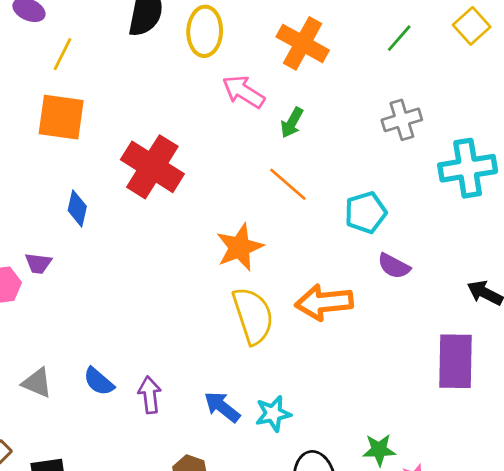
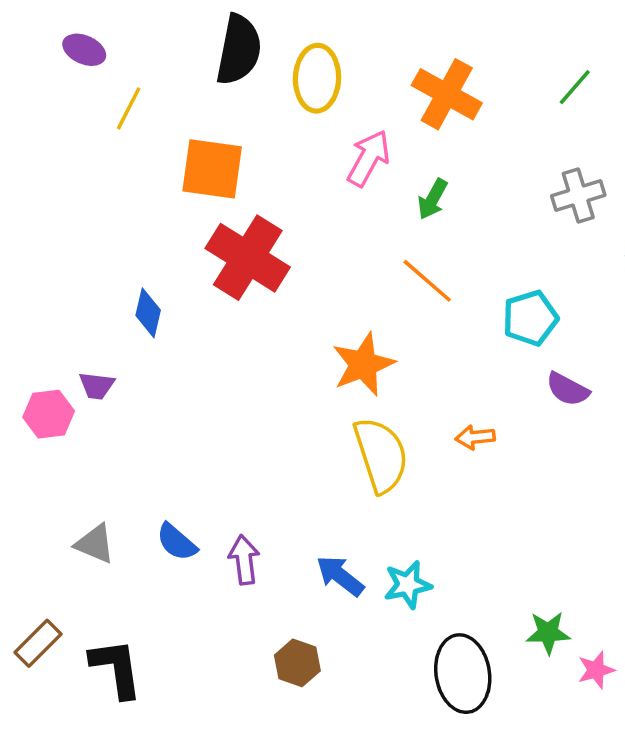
pink arrow: (244, 92) -> (369, 158), turned 87
orange square: (61, 117) -> (212, 169), moved
orange arrow: (324, 302) -> (475, 437), size x0.5

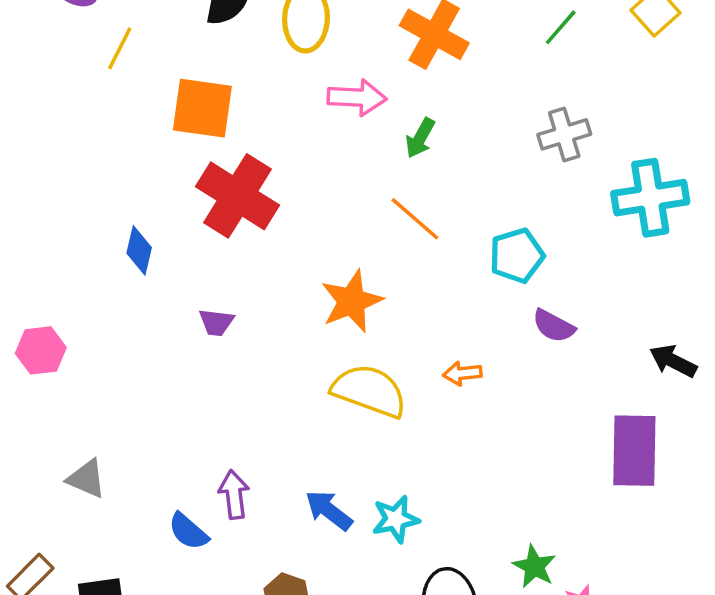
pink arrow: (369, 158) -> (357, 98), turned 64
purple trapezoid: (97, 386) -> (216, 322), moved
yellow semicircle: (381, 455) -> (369, 391), turned -52
blue semicircle: (177, 542) -> (188, 531), moved
green star: (548, 633) -> (534, 567), turned 30

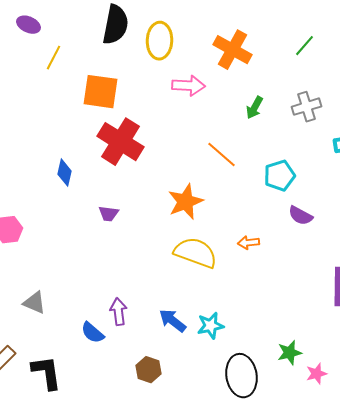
green arrow: (420, 138) -> (254, 108), moved
green star: (534, 567) -> (290, 353), turned 30

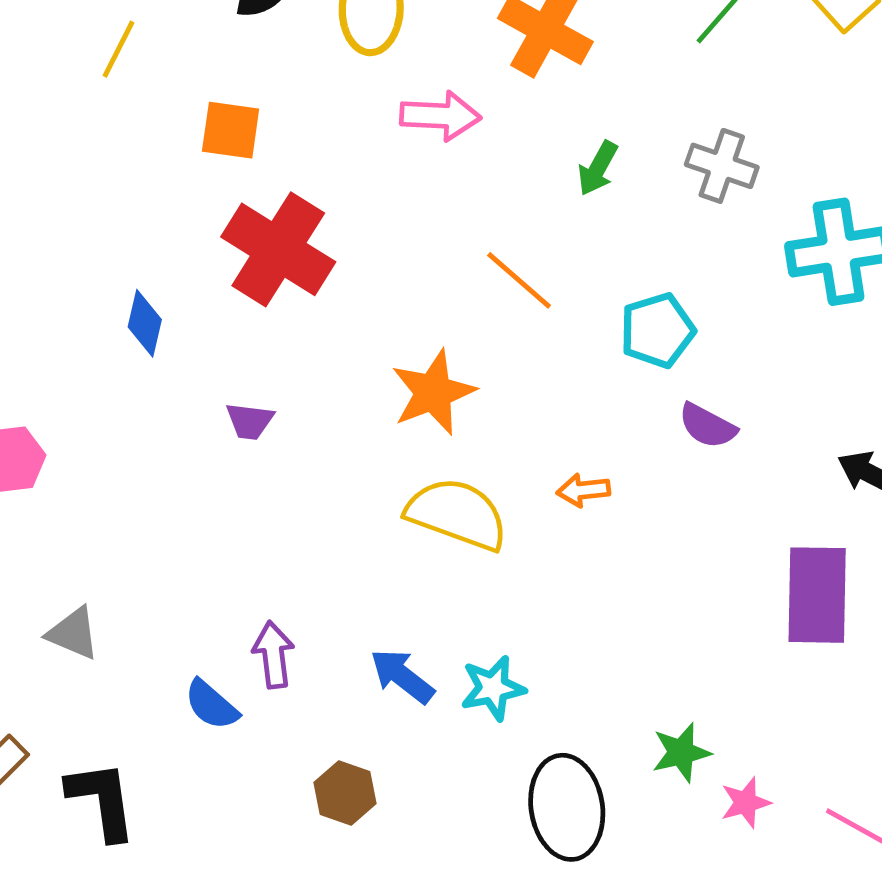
orange square: (100, 92) -> (231, 130), size x0.7
gray cross: (306, 107) -> (722, 166), turned 36

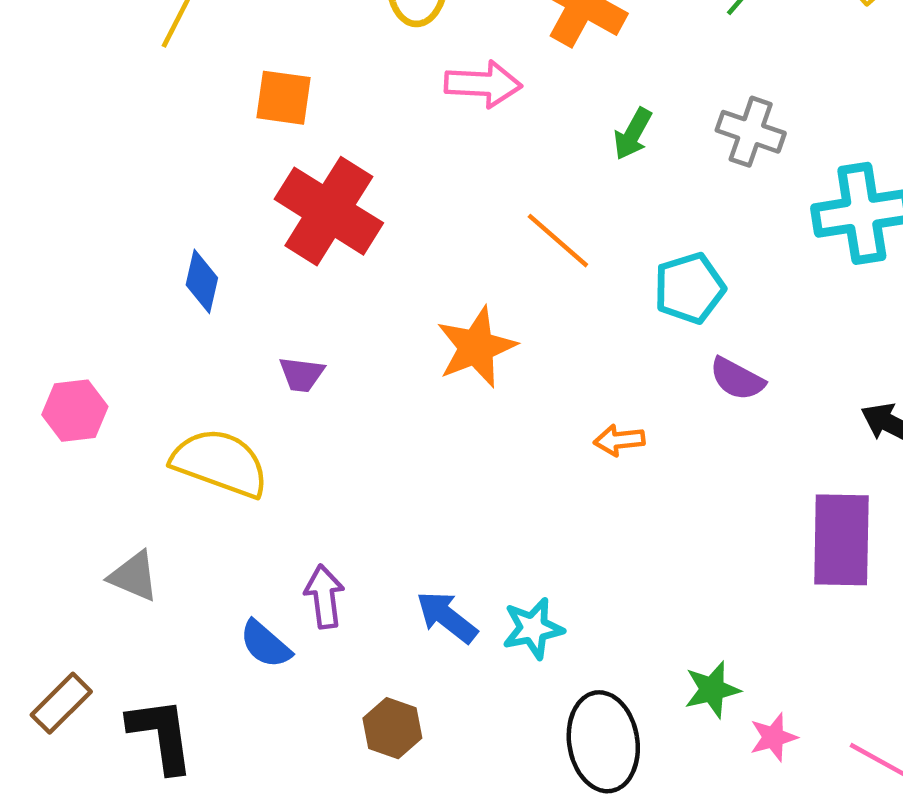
yellow semicircle: (457, 514) -> (220, 463), moved

